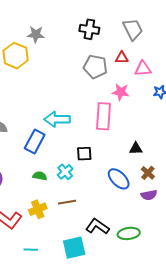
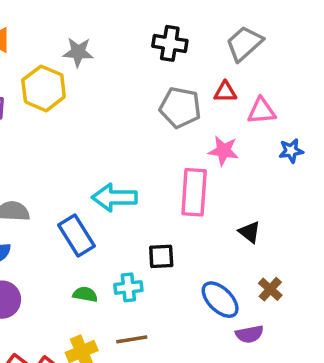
gray trapezoid: (133, 29) -> (244, 43), turned -105
blue rectangle: (35, 141) -> (76, 236), turned -60
black triangle: (136, 149) -> (249, 232), moved, turned 40
cyan cross: (65, 172) -> (128, 287), turned 35
purple semicircle: (149, 195) -> (249, 334), moved

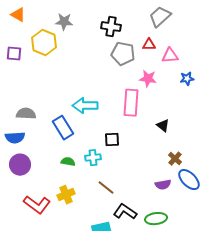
black cross: (170, 43) -> (111, 27), moved
blue ellipse: (220, 300) -> (189, 180), moved
brown line: (132, 339) -> (106, 188), moved, turned 48

